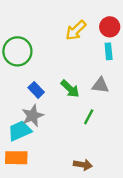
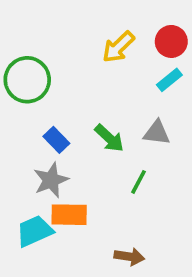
cyan rectangle: (109, 51) -> (169, 80), turned 56
cyan trapezoid: (20, 131) -> (34, 231), moved
orange rectangle: (16, 158) -> (69, 215), moved

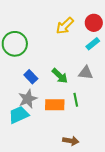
green line: (138, 182) -> (76, 100), turned -40
orange rectangle: (69, 215) -> (55, 105), moved
cyan trapezoid: (34, 231) -> (19, 115), moved

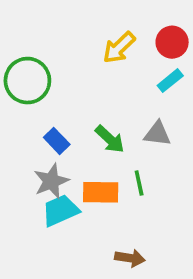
cyan trapezoid: (19, 115) -> (60, 211), moved

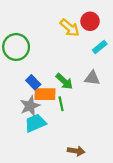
red circle: (172, 42) -> (90, 21), moved
yellow arrow: (119, 48) -> (70, 28), turned -96
green line: (139, 183) -> (61, 104), moved
orange rectangle: (101, 192) -> (45, 94), moved

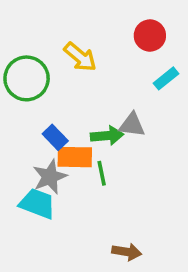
yellow arrow: (70, 28) -> (80, 57), moved
gray triangle: (92, 78) -> (132, 125), moved
green arrow: (64, 81) -> (107, 136), turned -48
cyan trapezoid: (35, 123) -> (37, 204), moved, turned 45

